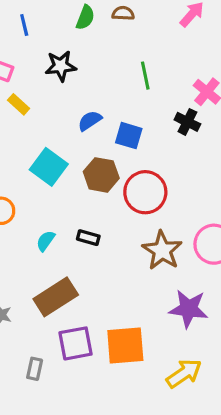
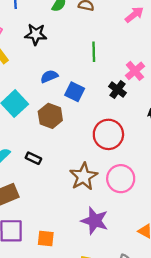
red circle: (145, 192) -> (108, 134), moved
orange square: (125, 345) -> (46, 239), size x0.6

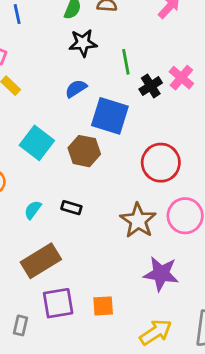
black star: (36, 34) -> (83, 43), moved
blue semicircle: (49, 76) -> (76, 89), moved
black cross: (118, 90) -> (151, 86), moved, turned 30
blue square: (75, 92) -> (110, 116), size x1.5

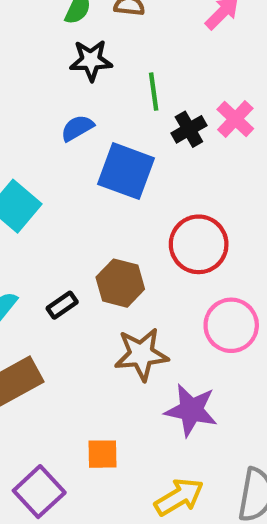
brown hexagon: (84, 151) -> (120, 283), moved
black rectangle: (71, 208) -> (62, 305), turned -54
brown star: (138, 220) -> (141, 354), moved, turned 30
purple square: (58, 303) -> (39, 492), moved, turned -36

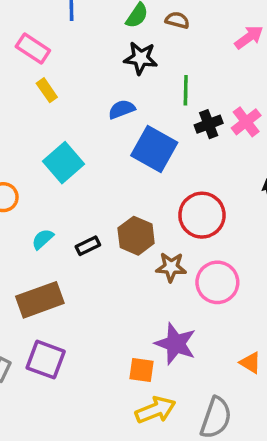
brown star: (141, 354) -> (171, 267), moved, size x0.7
orange square: (103, 454) -> (141, 370), moved
purple square: (39, 492) -> (46, 360), moved, turned -36

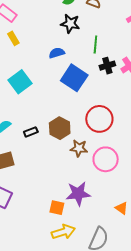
purple star: (176, 344) -> (78, 194), turned -30

